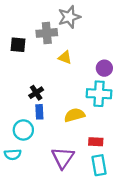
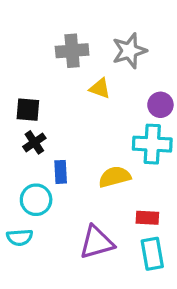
gray star: (69, 17) -> (129, 51), moved
black square: (18, 45) -> (28, 110), moved
black cross: (36, 93) -> (34, 142), moved
purple triangle: (63, 158) -> (97, 242), turned 40

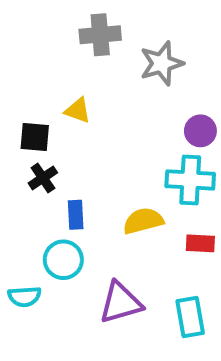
gray cross: (72, 51) -> (100, 35), moved
yellow triangle: (100, 88) -> (78, 110), moved
cyan circle: (36, 200) -> (63, 260), moved
red rectangle: (147, 218) -> (200, 243), moved

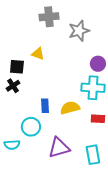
black cross: (43, 178) -> (13, 86), moved
blue rectangle: (76, 215) -> (45, 106), moved

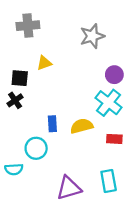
gray cross: (49, 17) -> (28, 26), moved
yellow triangle: (38, 54) -> (44, 63), turned -40
cyan cross: (93, 88) -> (109, 103), turned 35
purple triangle: (59, 148) -> (69, 188), moved

